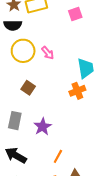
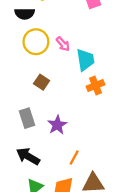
cyan trapezoid: (86, 68) -> (85, 60), moved
gray rectangle: (15, 121) -> (27, 118), turned -30

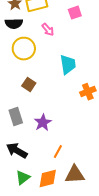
pink arrow: (63, 44) -> (48, 30), moved
orange cross: (95, 86) -> (88, 92), moved

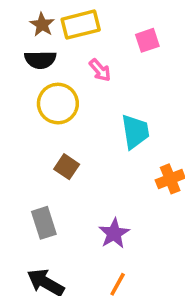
purple star: (43, 123) -> (114, 233), moved

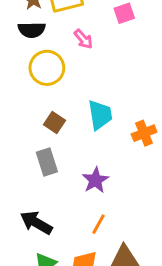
cyan trapezoid: (135, 132) -> (100, 115), moved
gray rectangle: (44, 223) -> (47, 162), moved

